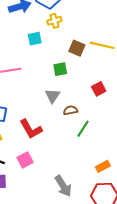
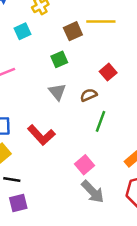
brown square: (77, 48) -> (73, 31), turned -35
brown semicircle: (70, 110) -> (89, 95), moved
pink square: (25, 160) -> (84, 165), moved

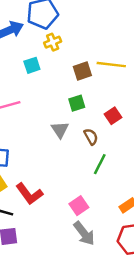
green square: (59, 59) -> (77, 103), moved
brown semicircle: (89, 95) -> (91, 137), turned 77
red L-shape: (41, 135) -> (29, 194), moved

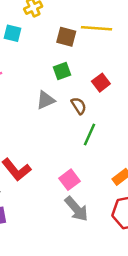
cyan square: (32, 65) -> (12, 33), turned 35
brown square: (82, 71) -> (66, 37), turned 36
gray triangle: (60, 130) -> (45, 100), turned 42

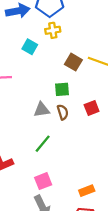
brown semicircle: (79, 106) -> (63, 112), moved
green line: (90, 135) -> (43, 144), moved

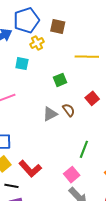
brown square: (73, 62) -> (58, 27), moved
green square: (62, 89) -> (60, 80), moved
green line: (43, 144) -> (84, 149), moved

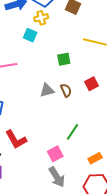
yellow cross: (37, 43) -> (41, 18), moved

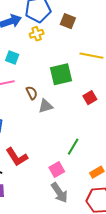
cyan square: (30, 35) -> (12, 57), moved
green square: (64, 59) -> (61, 74), size x1.6
brown semicircle: (66, 90) -> (32, 93), moved

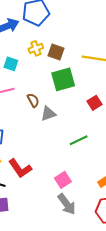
brown square: (68, 21) -> (56, 52), moved
yellow cross: (37, 34) -> (36, 48), moved
green line: (73, 147) -> (79, 140), moved, turned 36

